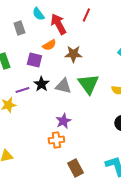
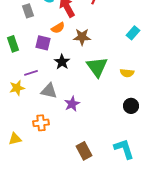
black star: (41, 84) -> (62, 62), moved
gray triangle: (63, 86) -> (49, 91), moved
orange cross: (56, 140) -> (41, 123), moved

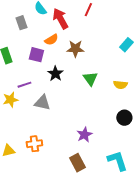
green triangle: (97, 67) -> (90, 79), size x0.7
purple star: (72, 104) -> (84, 135), moved
orange cross: (41, 123) -> (34, 144), moved

